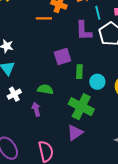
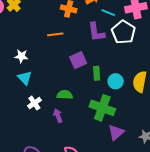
cyan line: (98, 13) -> (108, 13), turned -48
orange line: (44, 18) -> (55, 34), moved
purple triangle: (75, 133) -> (116, 133), moved

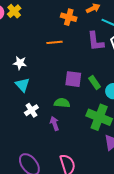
purple square: (78, 60) -> (73, 79), moved, turned 30
green rectangle: (97, 73) -> (95, 82), turned -32

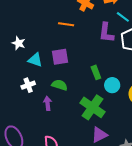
white star: (20, 63) -> (19, 43), moved
purple square: (73, 79) -> (60, 57), moved, turned -30
cyan triangle: (23, 85) -> (35, 60), moved, turned -42

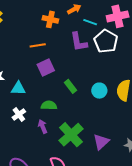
purple square: (60, 57) -> (46, 67), moved
green rectangle: (96, 72) -> (71, 86), moved
green cross: (93, 107) -> (71, 135), moved, turned 30

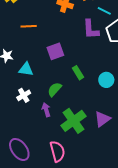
orange line: (38, 45) -> (29, 26), moved
green semicircle: (49, 105) -> (55, 89), turned -56
purple triangle: (101, 142) -> (102, 119), moved

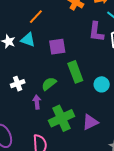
orange line: (29, 26) -> (36, 17), turned -56
cyan triangle: (26, 69) -> (28, 40), moved
green rectangle: (78, 73) -> (75, 72), size x1.5

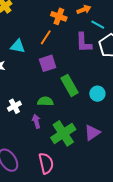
orange line: (36, 17) -> (46, 37), moved
cyan triangle: (28, 40) -> (18, 46), moved
green semicircle: (49, 84) -> (45, 101), turned 49

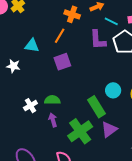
green rectangle: (69, 85) -> (97, 107), moved
green semicircle: (45, 101) -> (52, 100), moved

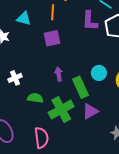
orange line: (60, 36) -> (53, 12), turned -35
green semicircle: (52, 100) -> (35, 98), moved
purple arrow: (53, 120) -> (59, 74), moved

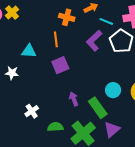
purple L-shape: (90, 21) -> (94, 41), turned 55

